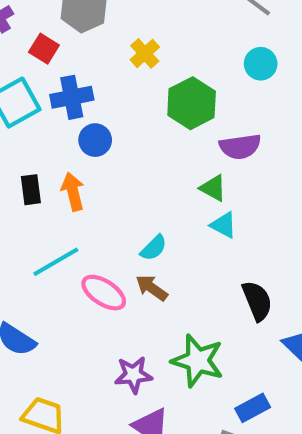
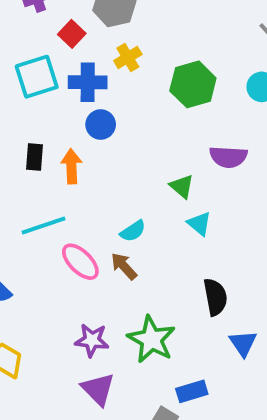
yellow cross: (145, 53) -> (128, 57), moved
green hexagon: (192, 103) -> (193, 84), moved
green triangle: (213, 188) -> (182, 186), moved

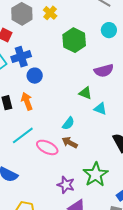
yellow cross: (128, 57) -> (50, 13), moved
green star: (151, 339) -> (96, 175), turned 30
purple star: (92, 340) -> (66, 185), turned 30

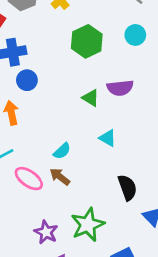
green triangle: (85, 93) -> (91, 98), moved

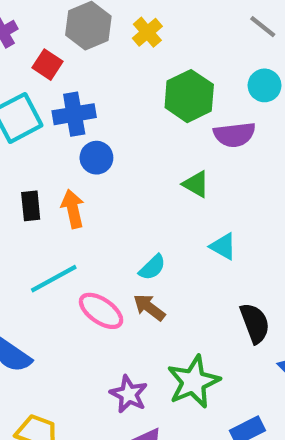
purple semicircle: (120, 88) -> (234, 135), moved

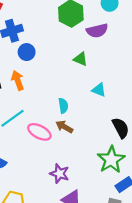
cyan semicircle: (152, 267) -> (63, 106), turned -48
green star: (193, 382) -> (111, 160), moved

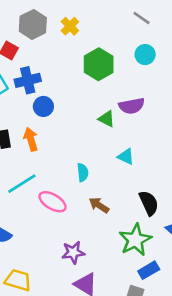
purple semicircle: (97, 31) -> (132, 106), moved
brown arrow: (64, 127) -> (99, 205), moved
purple star: (60, 174) -> (73, 252), turned -30

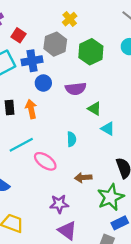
gray hexagon: (33, 24) -> (55, 44), moved
purple semicircle: (132, 106) -> (76, 89), moved
green triangle: (106, 119) -> (94, 109), moved
brown arrow: (99, 205) -> (83, 178), moved, turned -42

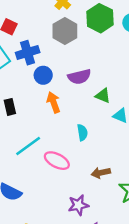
gray hexagon: (55, 44) -> (65, 31), moved
green hexagon: (91, 52) -> (100, 18), moved
orange arrow: (31, 109) -> (54, 102), moved

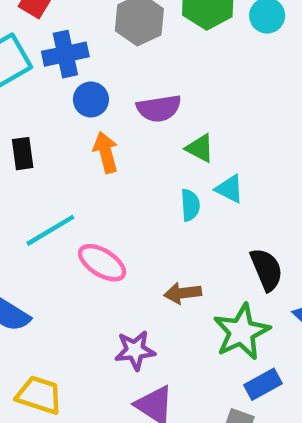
cyan semicircle: (82, 133) -> (190, 205), moved

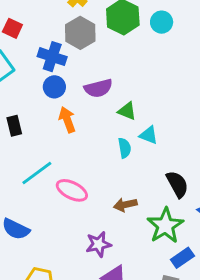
blue cross: (65, 54) -> (52, 57), moved, turned 36

